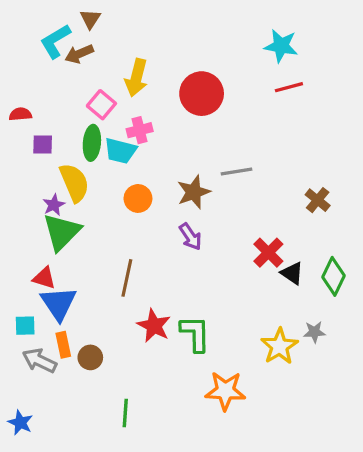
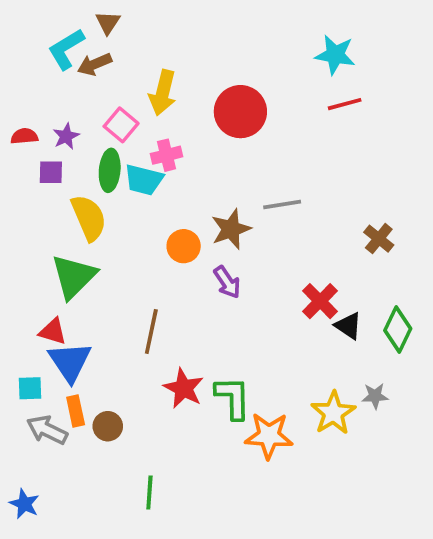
orange circle: (138, 198) -> (184, 246), moved
purple star: (54, 205) -> (66, 136), moved
orange star: (225, 391) -> (269, 436), moved

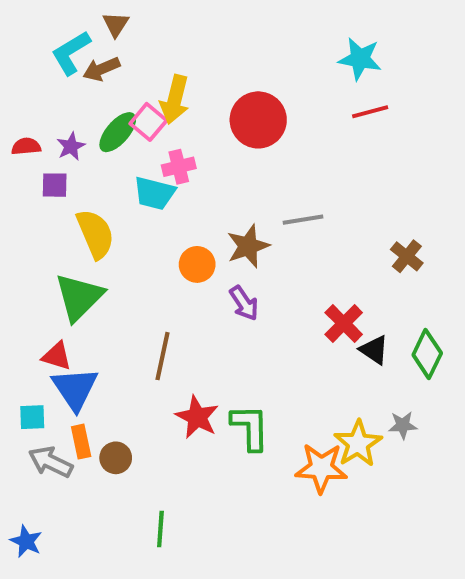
pink square: (121, 125) -> (148, 122), moved
green ellipse: (110, 170) -> (118, 132), moved, turned 36
orange star: (269, 436) -> (321, 468), moved

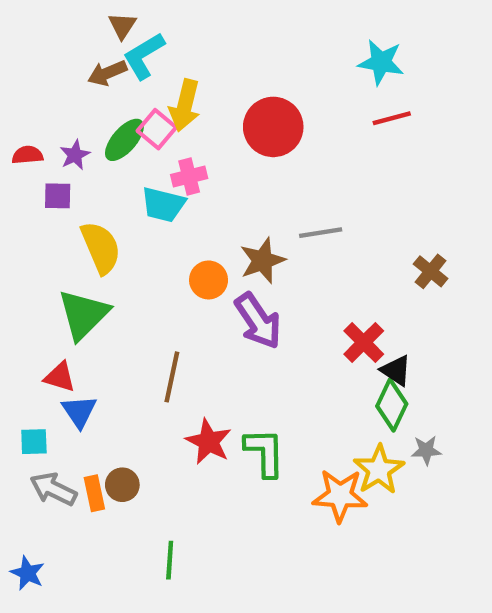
cyan L-shape: (71, 53) -> (144, 56), moved
purple arrow: (244, 303) -> (258, 321), size x1.5
green diamond: (427, 354) -> (392, 405), moved
blue triangle: (75, 389) -> (79, 411), size x0.7
orange rectangle: (81, 442) -> (94, 493), moved

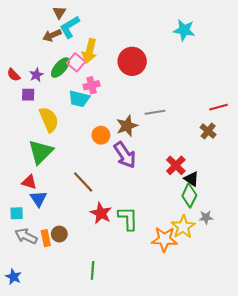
red line: (392, 118) -> (218, 107), moved
red semicircle: (27, 155) -> (14, 75), turned -128
brown line: (172, 377) -> (83, 182), turned -55
green line: (170, 560) -> (93, 270), moved

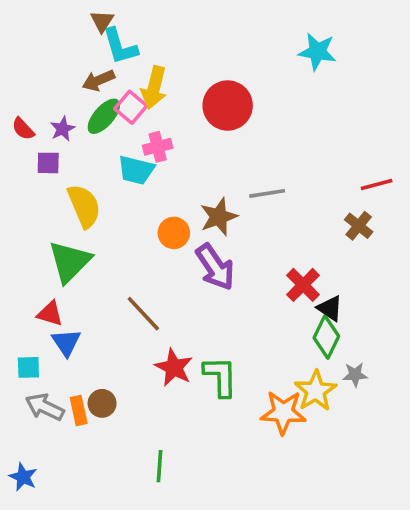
cyan L-shape: (70, 27) -> (120, 46), turned -75
brown arrow: (52, 35) -> (98, 80), moved

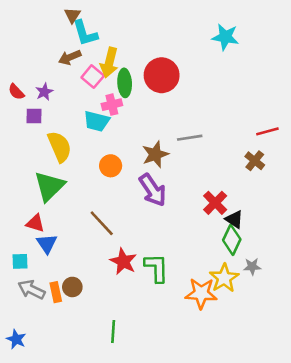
green ellipse: (104, 116) -> (125, 83), moved, turned -44
orange circle: (174, 233) -> (111, 166), moved

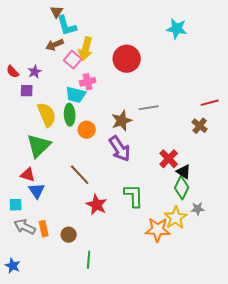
green ellipse: (125, 83) -> (70, 115), moved
green L-shape: (156, 268) -> (134, 196), moved
brown circle: (72, 287) -> (69, 235), moved

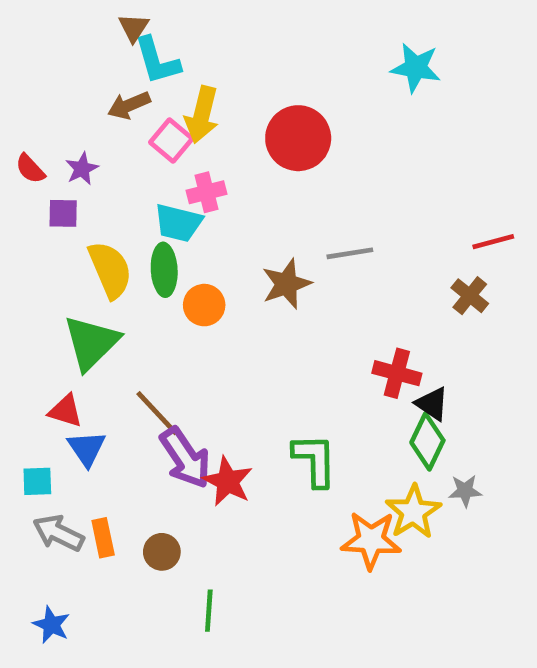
purple arrow: (120, 149) -> (185, 458), moved
red cross: (169, 159) -> (397, 373), turned -30
brown line: (80, 175) -> (157, 413), moved
blue star: (13, 266) -> (51, 625), moved

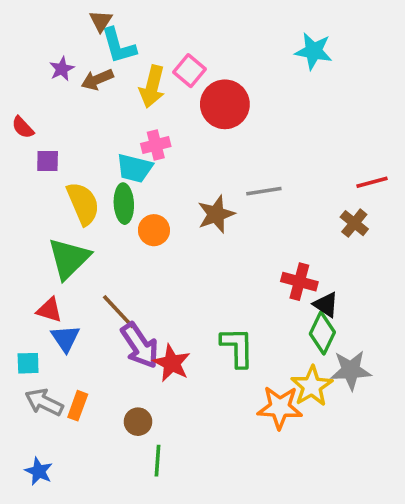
pink square: (171, 141) -> (189, 71), moved
purple star: (82, 169) -> (62, 69), moved
gray star: (465, 491) -> (351, 370), size x1.6
orange rectangle: (103, 538) -> (78, 406), turned 32
brown circle: (162, 552) -> (138, 422), moved

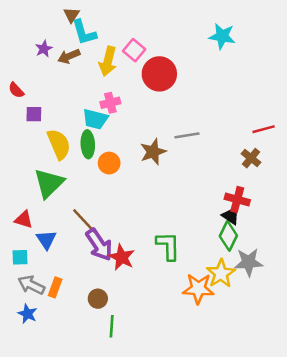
red cross: (299, 282) -> (237, 199), moved
red triangle: (49, 310) -> (24, 220), moved
blue star: (39, 471) -> (27, 314), moved

